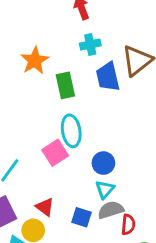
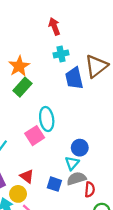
green rectangle: (65, 85) -> (22, 87), moved, turned 54
blue circle: (103, 163) -> (80, 148), moved

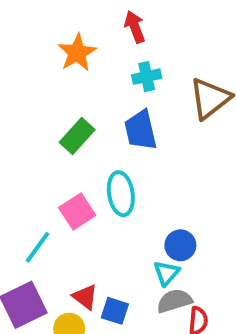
orange star: (19, 66) -> (77, 53), moved
blue trapezoid: (74, 78) -> (141, 130), moved
pink square: (35, 136) -> (77, 212), moved
blue square: (54, 184) -> (115, 311), moved

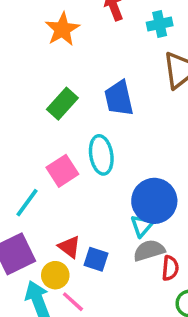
cyan cross: (147, 77) -> (160, 24), moved
blue circle: (180, 245) -> (154, 201), size x1.6

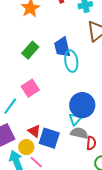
cyan ellipse: (101, 155) -> (71, 61), moved
gray semicircle: (149, 250) -> (79, 133), turned 30
blue square: (96, 259) -> (49, 138), size x1.5

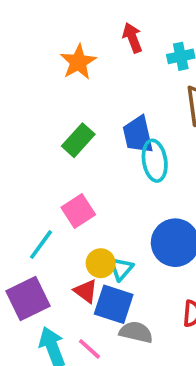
cyan triangle: (75, 119) -> (121, 269), moved
gray semicircle: (79, 133) -> (136, 332), moved
yellow circle: (26, 147) -> (101, 263), moved

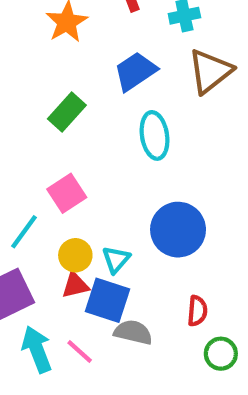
blue trapezoid: (138, 135) -> (135, 71), moved, turned 69
yellow circle: (101, 263) -> (75, 255), moved
red triangle: (86, 291) -> (75, 285), turned -50

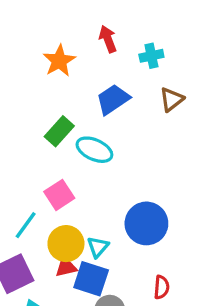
brown triangle: (210, 71) -> (172, 99), size x0.7
cyan ellipse: (155, 135) -> (94, 150), moved, turned -57
yellow circle: (75, 255) -> (66, 244), size x1.4

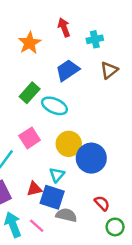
yellow circle: (66, 244) -> (69, 144), moved
red semicircle: (162, 287) -> (102, 203), turned -49

